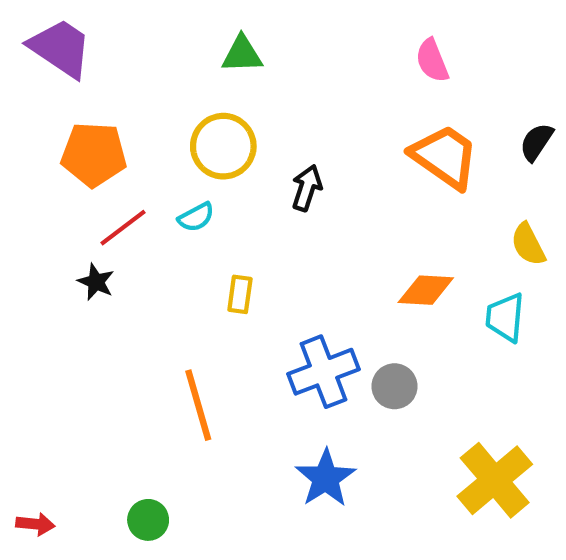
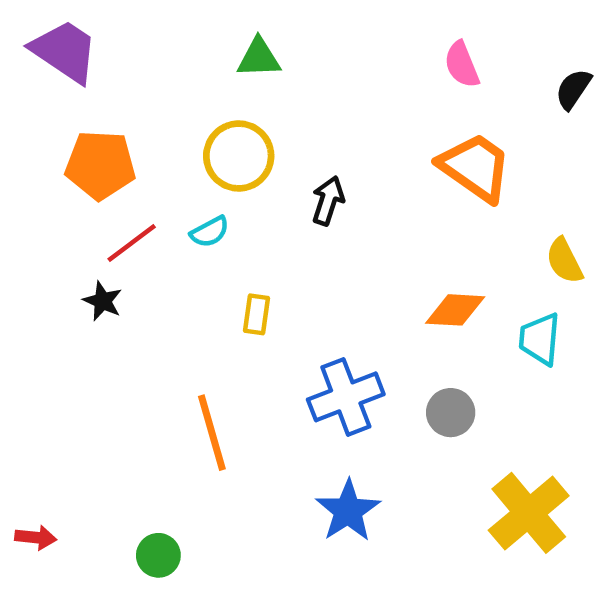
black semicircle: (536, 142) -> (573, 89), moved
gray circle: (394, 386) -> (451, 413), moved
red arrow: (35, 524) -> (36, 537), moved

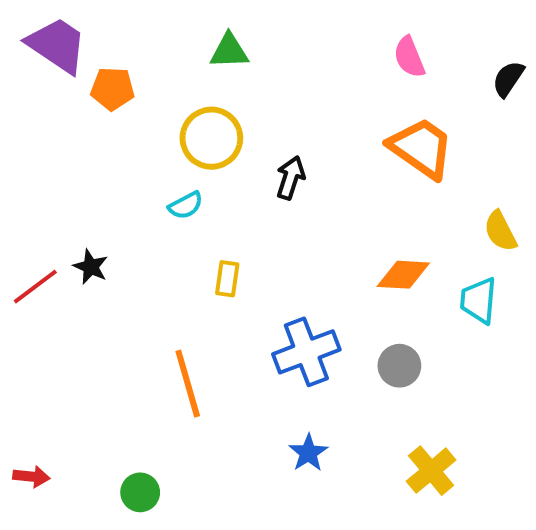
orange pentagon: (100, 165) -> (112, 89), moved, size x0.7
red line: (132, 243) -> (35, 287), moved
blue star: (348, 511) -> (308, 453), size x0.7
yellow cross: (529, 513) -> (431, 471), moved, size x0.7

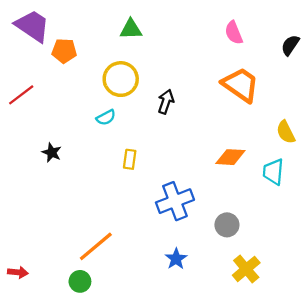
red line: (35, 287) -> (21, 95), moved
gray circle: (399, 366) -> (227, 225), moved
orange line: (188, 384) -> (96, 246), moved, turned 66

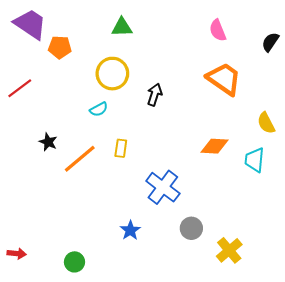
blue cross: (175, 201) -> (163, 187), turned -32
gray circle: (227, 225) -> (191, 228), moved
orange line: (96, 246) -> (80, 159), moved
blue star: (176, 259) -> (130, 230), moved

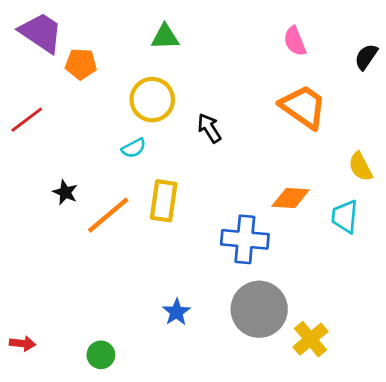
black arrow: (155, 95) -> (209, 128), turned -50
yellow rectangle: (121, 148) -> (164, 201), size x1.6
blue cross: (163, 187) -> (245, 239), moved, turned -32
gray circle: (191, 228) -> (259, 309), size x1.8

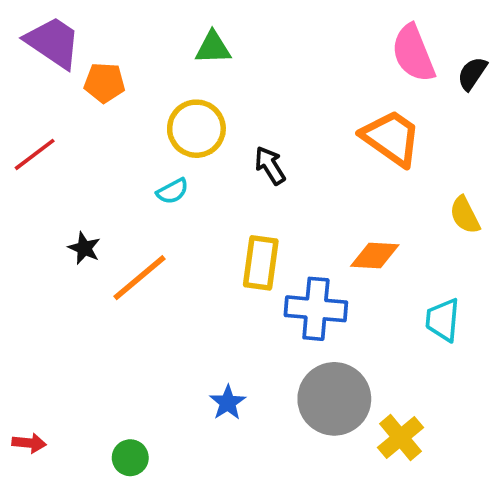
pink semicircle: (295, 41) -> (413, 53), moved, size x1.5
yellow rectangle: (164, 201) -> (261, 263), moved
cyan trapezoid: (345, 217) -> (443, 320), moved

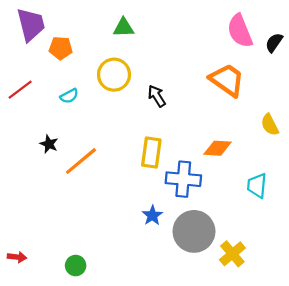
purple trapezoid: (53, 42) -> (31, 25), turned 42
cyan semicircle: (173, 191) -> (69, 96), moved
blue star: (228, 403) -> (152, 215), moved

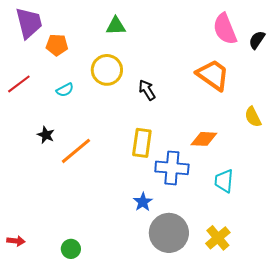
cyan trapezoid: (257, 186) -> (224, 181), moved
gray circle: (194, 231) -> (169, 233), moved

